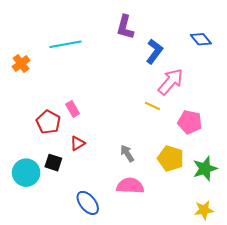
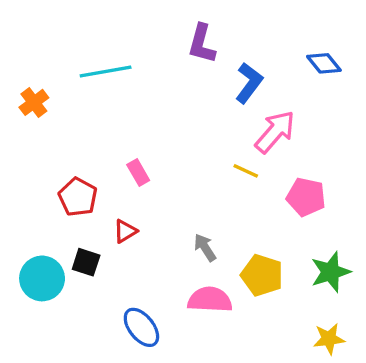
pink rectangle: (73, 109) -> (138, 173), moved
yellow pentagon: (171, 158) -> (262, 275), moved

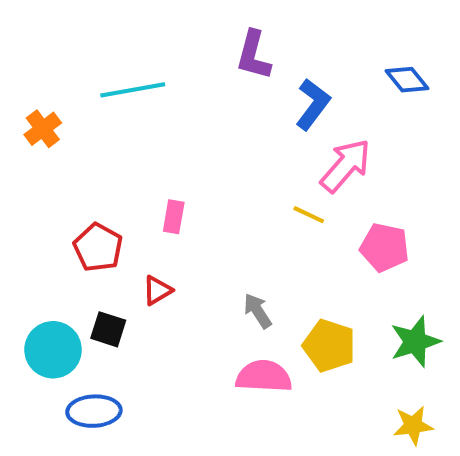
pink rectangle: (138, 173) -> (174, 217), turned 40
blue ellipse: (141, 327) -> (94, 411), moved, turned -54

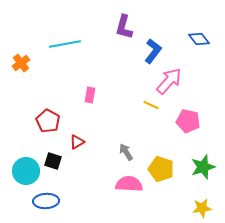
pink rectangle: (174, 217) -> (90, 95), moved

